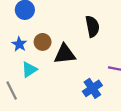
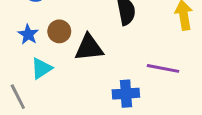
blue cross: (92, 88) -> (126, 94), turned 30

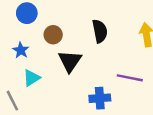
brown circle: (59, 31) -> (53, 35), moved
black triangle: (89, 48) -> (70, 61), turned -50

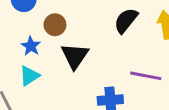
black semicircle: (100, 31) -> (126, 21), moved, turned -130
blue star: (21, 50) -> (31, 46), moved

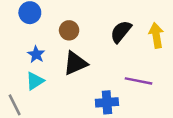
brown circle: (55, 25) -> (69, 30), moved
black triangle: (75, 56) -> (75, 63), turned 32

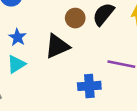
brown circle: (69, 30) -> (75, 18), moved

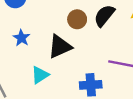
cyan triangle: (16, 64) -> (40, 75), moved

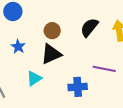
brown circle: (77, 19) -> (52, 31), moved

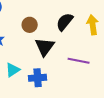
black triangle: (51, 54) -> (45, 47), moved, turned -30
blue cross: (78, 87) -> (38, 78), moved

